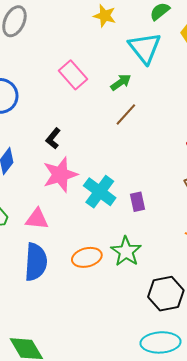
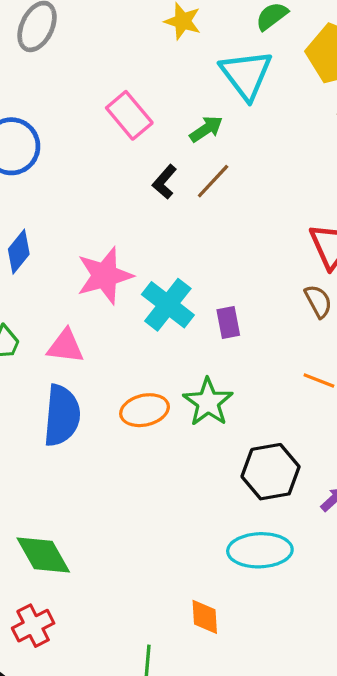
black L-shape: (53, 138) -> (165, 182), moved

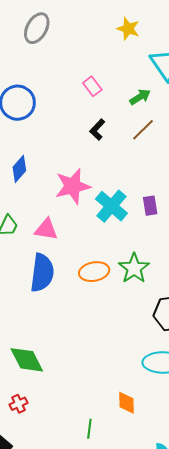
pink rectangle: (129, 115) -> (92, 86), size x0.7
black L-shape: (165, 182) -> (97, 130), moved
purple rectangle: (228, 322) -> (150, 206), moved
red cross: (33, 626) -> (19, 404), size x0.7

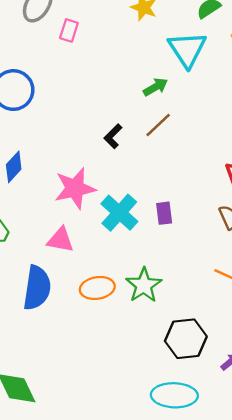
pink rectangle: (92, 86) -> (69, 30), moved, turned 54
black L-shape: (97, 130) -> (113, 136), moved
pink triangle: (46, 229) -> (60, 240), moved

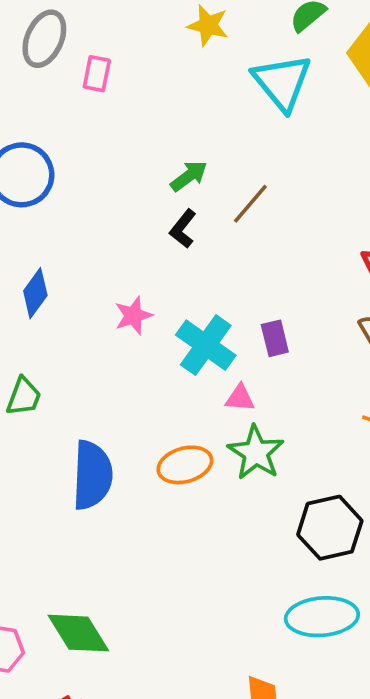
green arrow: (156, 87) -> (189, 176), moved
pink star: (75, 188) -> (133, 316), size x0.6
pink triangle: (60, 240) -> (240, 398), moved, size x0.7

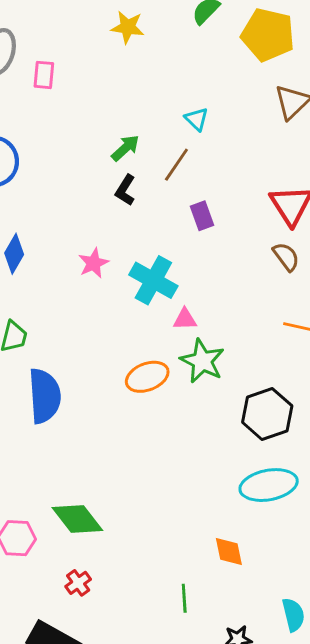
cyan triangle: (282, 82) -> (197, 119), moved, size x0.5
purple rectangle: (275, 338) -> (202, 216), moved
blue semicircle: (92, 475) -> (45, 396), moved

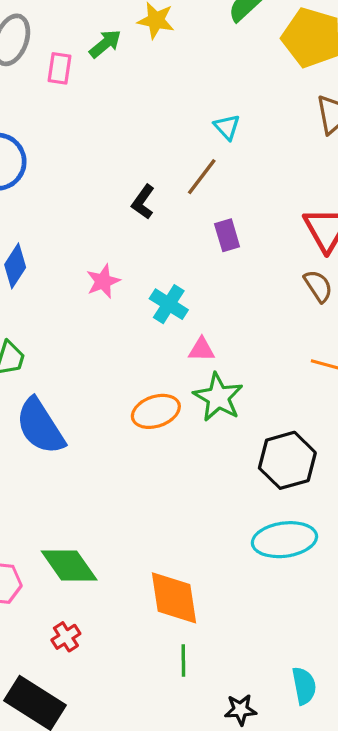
green arrow: (125, 148) -> (105, 44), moved
cyan cross: (153, 280) -> (169, 304), size x0.7
blue semicircle: (45, 396) -> (40, 426), turned 148
orange diamond: (229, 552) -> (174, 598), moved, size x1.6

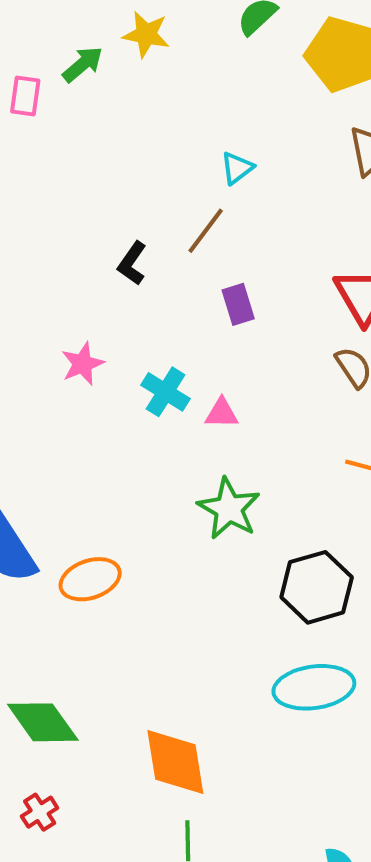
cyan triangle: (227, 127) -> (237, 168), turned 36
pink triangle: (202, 350) -> (222, 413), moved
orange ellipse: (156, 411) -> (90, 579), moved

